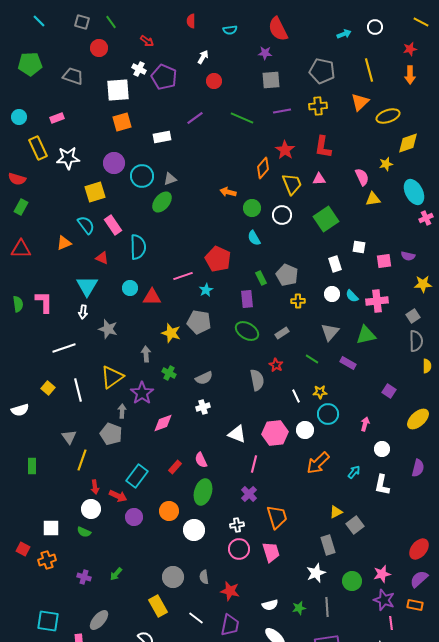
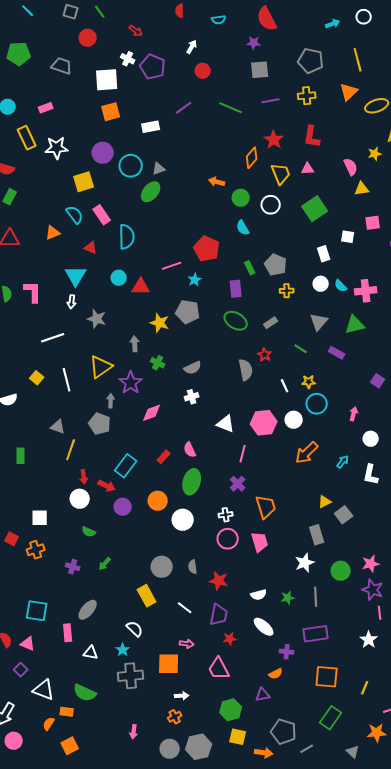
pink square: (384, 261) -> (373, 223), moved
gray triangle: (69, 437) -> (58, 427), turned -35
green semicircle: (84, 532) -> (89, 532), moved

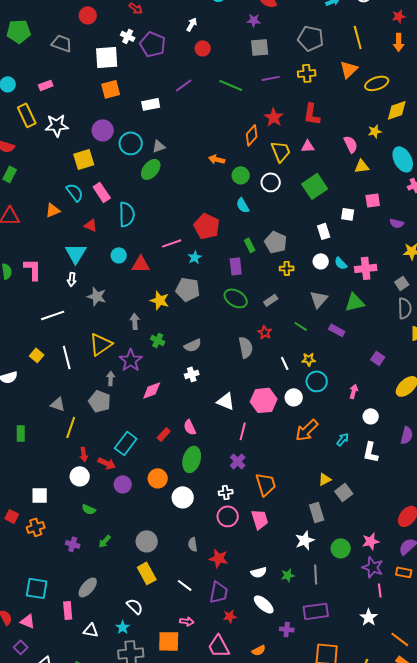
gray circle: (162, 567) -> (147, 541), moved
orange semicircle: (276, 674) -> (259, 650), moved

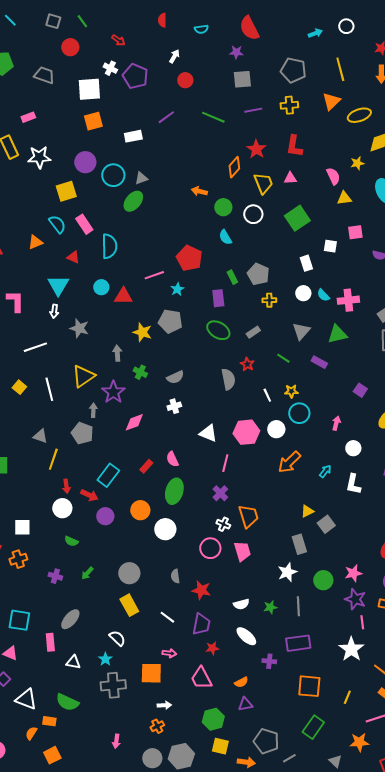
white cross: (226, 492) -> (223, 524), moved, turned 32
white star: (369, 617) -> (351, 649), size x1.4

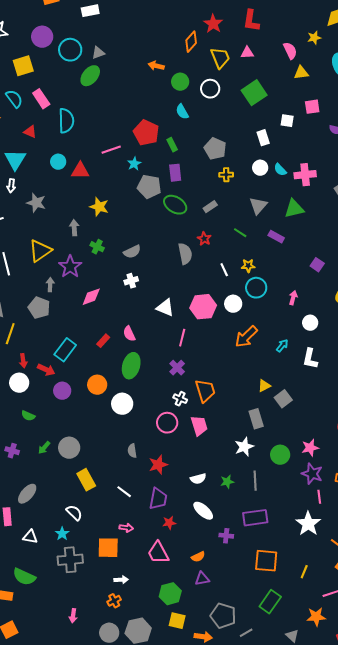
green rectangle: (232, 277) -> (172, 145), moved
gray pentagon: (170, 321) -> (149, 187), moved
gray circle: (129, 573) -> (69, 448), moved
red star: (201, 590) -> (158, 465), turned -30

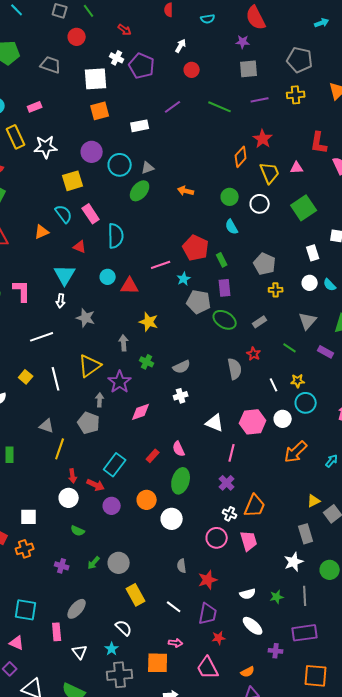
red L-shape: (251, 21) -> (319, 143), moved
orange arrow: (156, 66) -> (186, 191), moved
orange trapezoid: (205, 391) -> (255, 506), turned 40
white triangle: (30, 537) -> (80, 652), turned 42

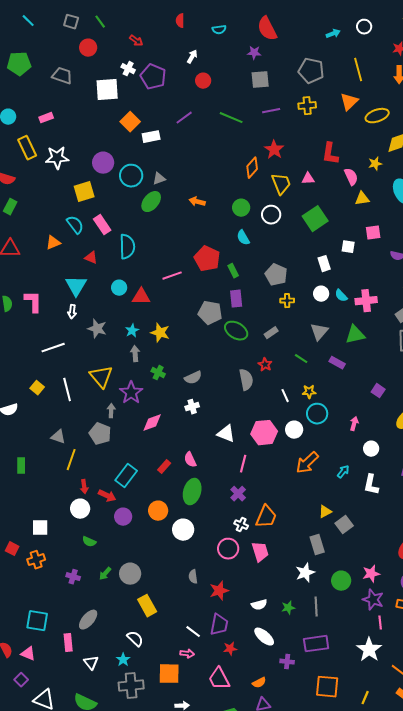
orange square: (100, 111) -> (130, 122), moved, turned -30
cyan star: (184, 279) -> (132, 331), moved
yellow triangle: (90, 366) -> (101, 377), turned -35
white line: (174, 607) -> (193, 632), moved

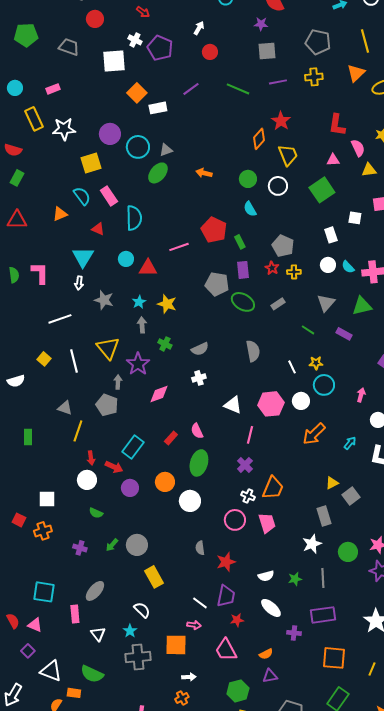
pink triangle: (308, 179) -> (333, 160), moved
red star: (265, 365) -> (272, 268), moved

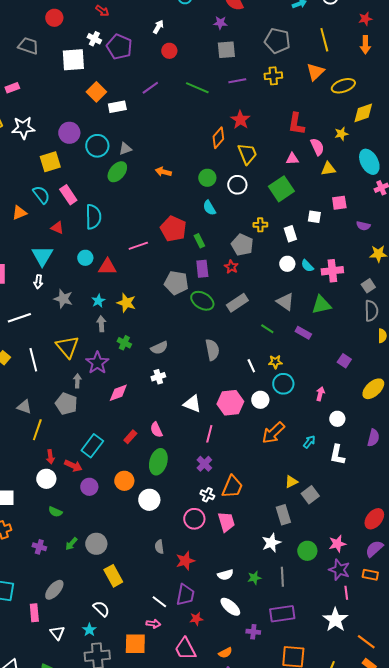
yellow cross: (294, 272) -> (260, 225), moved
gray triangle: (326, 303) -> (285, 302), turned -36
gray rectangle: (278, 304) -> (237, 303), size x1.5

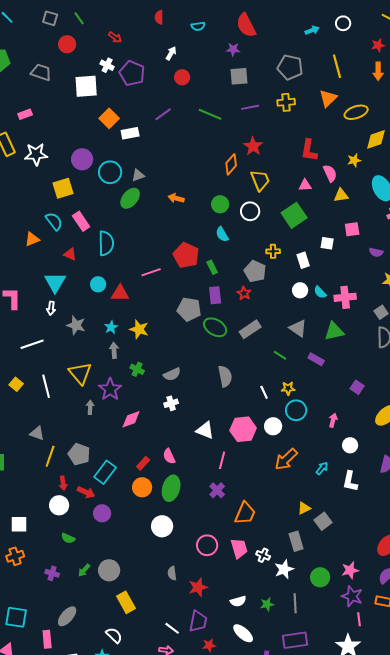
gray pentagon: (66, 404) -> (79, 454), moved
orange circle: (124, 481) -> (142, 487), moved
white cross: (207, 495) -> (263, 555), moved

